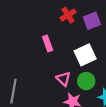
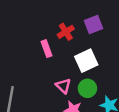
red cross: (68, 15) -> (66, 32), moved

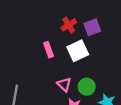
red cross: (66, 32) -> (69, 25), moved
white square: (86, 61) -> (78, 51), moved

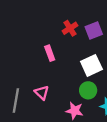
white square: (78, 51) -> (91, 65), moved
pink triangle: (64, 84) -> (42, 93), moved

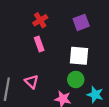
red cross: (70, 28) -> (40, 20), moved
white square: (91, 65) -> (79, 56), turned 30

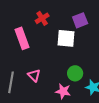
pink rectangle: (39, 44) -> (22, 38), moved, size x1.5
white square: (79, 56) -> (66, 38), moved

